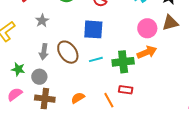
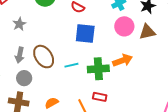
pink circle: (147, 28) -> (124, 26), moved
blue square: (93, 29) -> (85, 34), moved
gray circle: (39, 77) -> (24, 78), moved

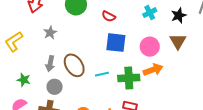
pink circle: (124, 26) -> (150, 47), moved
brown triangle: (147, 32) -> (178, 41), turned -48

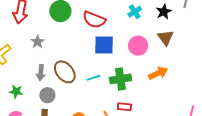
red semicircle: (109, 16) -> (94, 20), size x1.6
orange arrow: (153, 70) -> (158, 73), moved

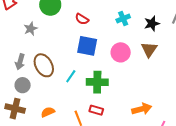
red semicircle: (94, 20) -> (82, 19), size x0.6
gray star: (38, 42) -> (31, 29), moved
orange arrow: (158, 73) -> (142, 109), moved
cyan line: (93, 78) -> (71, 76), turned -48

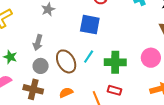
blue square: (87, 46) -> (90, 25), moved
pink circle: (121, 52) -> (151, 58), moved
brown ellipse: (44, 65) -> (66, 61), moved

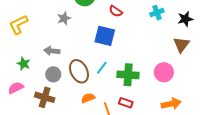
gray arrow: (38, 43) -> (52, 51), turned 77
orange semicircle: (66, 93) -> (88, 98), moved

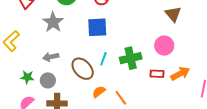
gray star: (64, 18) -> (53, 22), size x1.5
gray circle: (53, 74) -> (48, 80), moved
red rectangle: (126, 103) -> (157, 74), moved

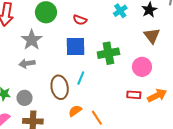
gray arrow: (51, 57) -> (27, 63), moved
green cross: (131, 58) -> (108, 53), moved
brown ellipse: (83, 69) -> (60, 87), turned 30

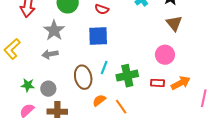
green cross: (108, 53) -> (127, 76), moved

